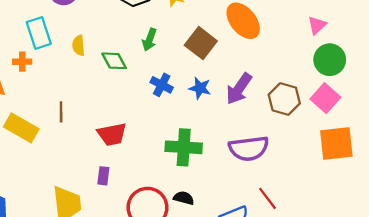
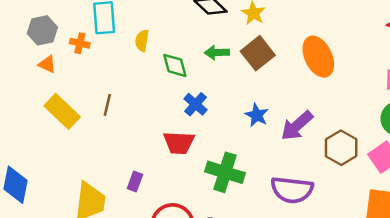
green arrow: (150, 40) -> (217, 53), turned 55
brown square: (201, 43) -> (258, 53), moved
blue cross: (162, 85) -> (196, 104), moved
red trapezoid: (112, 134) -> (179, 143), moved

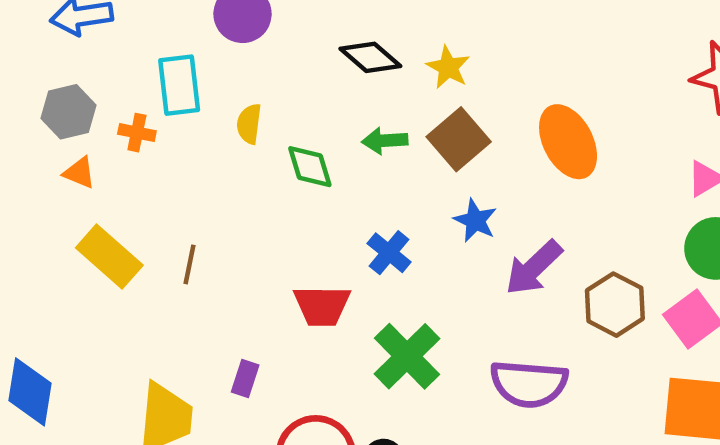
blue cross: (196, 104) -> (389, 253), moved
brown line: (107, 105) -> (190, 264), moved
blue star: (257, 115) -> (475, 220), moved
green cross: (225, 172) -> (407, 356), turned 30

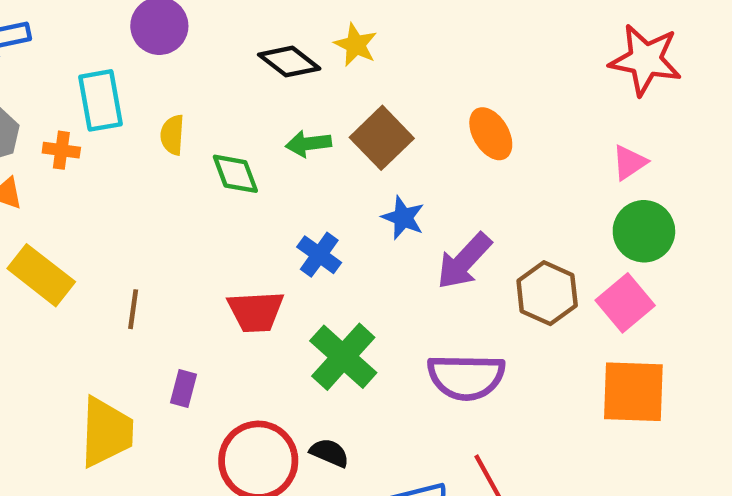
yellow star: (448, 67) -> (356, 45), moved
orange ellipse: (568, 142) -> (491, 134), size x0.7
brown line: (190, 264) -> (133, 309), moved

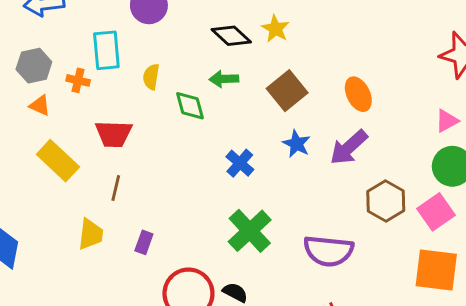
green arrow: (308, 144) -> (224, 79), moved
purple arrow: (464, 261) -> (349, 147), moved
red trapezoid: (256, 312) -> (114, 134), moved
yellow trapezoid: (106, 432) -> (91, 234), moved, size x0.7

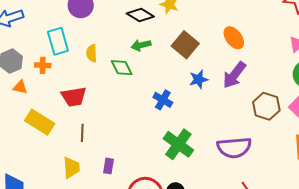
blue star: (297, 144) -> (199, 79), turned -30

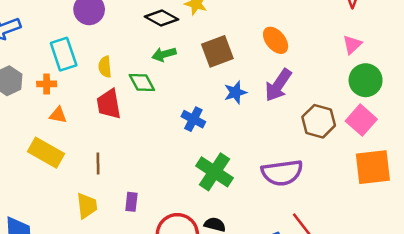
brown square: (185, 45) -> (217, 51), turned 32
orange triangle: (20, 87) -> (58, 115), moved
red trapezoid: (74, 97) -> (109, 104), moved, turned 92

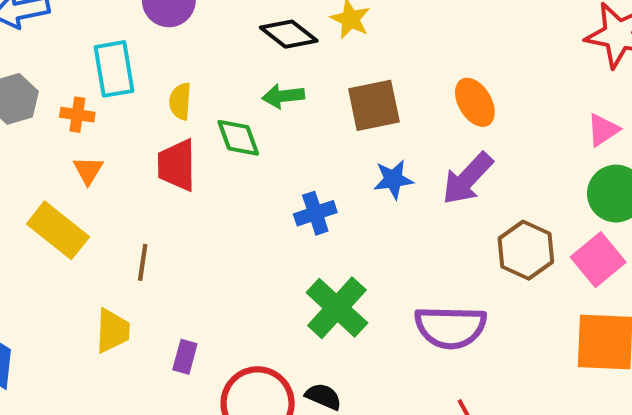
orange triangle: (58, 115) -> (88, 170), turned 42
blue cross: (193, 119) -> (315, 213), turned 35
purple rectangle: (131, 202) -> (185, 357), moved

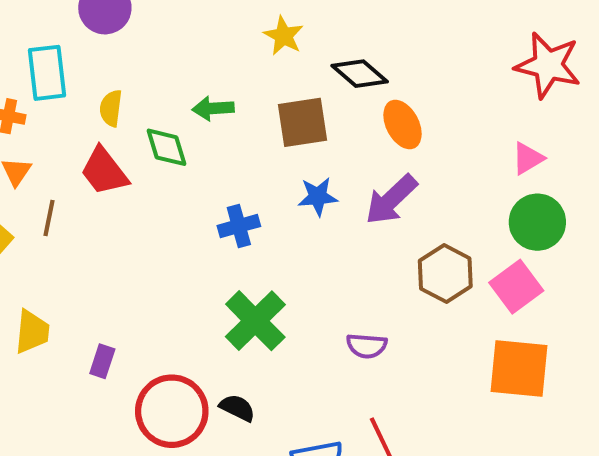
black diamond: (289, 34) -> (360, 74), moved
red trapezoid: (177, 165) -> (104, 171), turned -40
brown line: (143, 262) -> (49, 218), moved
purple semicircle: (450, 327) -> (367, 346), size x0.6

